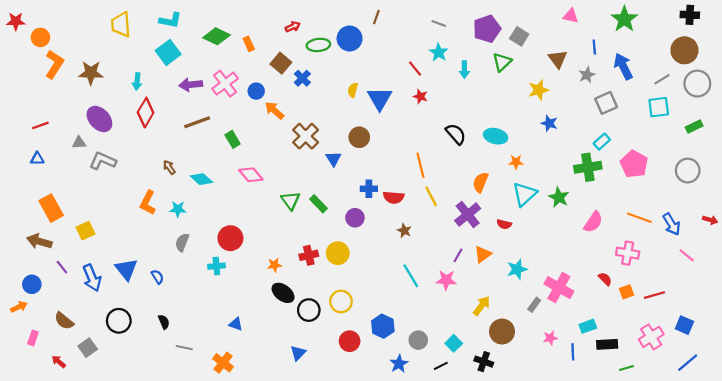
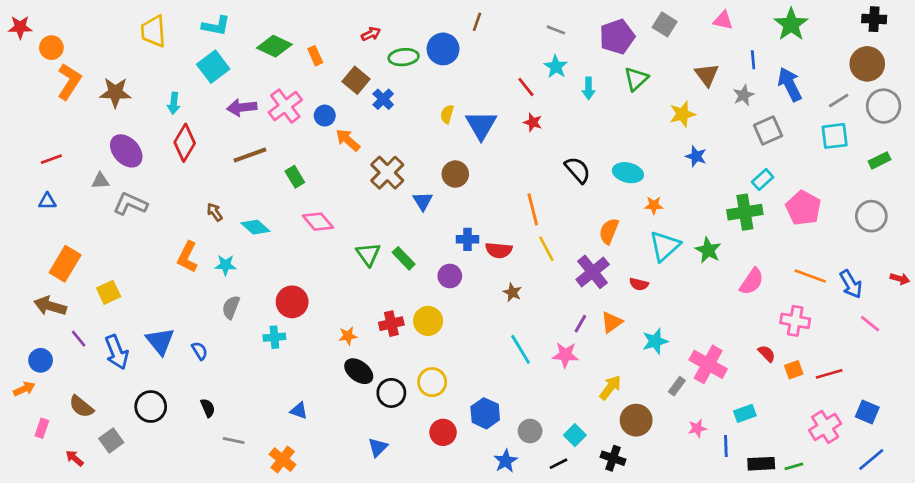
gray square: (519, 36) -> (665, 24), moved
orange rectangle: (51, 208) -> (65, 264), turned 60
black rectangle: (607, 344) -> (761, 464), moved

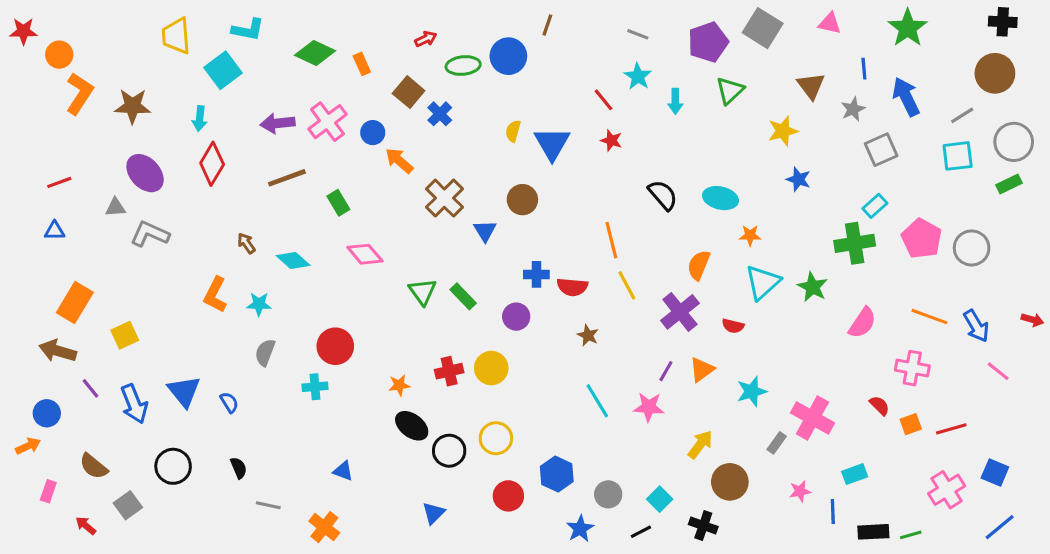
gray square: (665, 24) -> (763, 28), size x1.4
cyan square: (213, 67) -> (223, 70), moved
gray circle: (884, 106) -> (1014, 142), moved
gray circle: (871, 216) -> (972, 248), moved

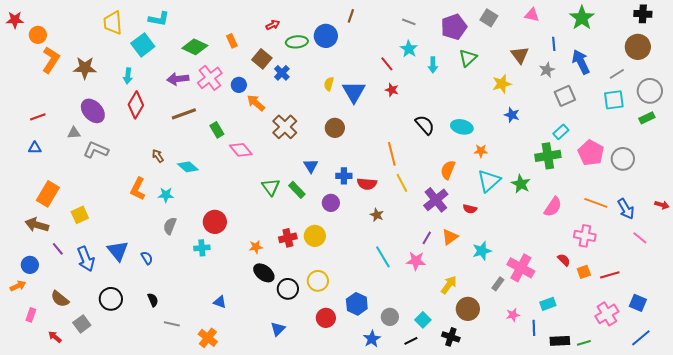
gray square: (763, 28) -> (489, 18), size x0.7
green diamond: (315, 53) -> (195, 47), moved
blue triangle: (485, 231) -> (311, 166), moved
pink diamond: (365, 254) -> (241, 150), moved

